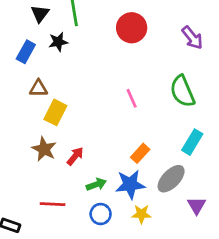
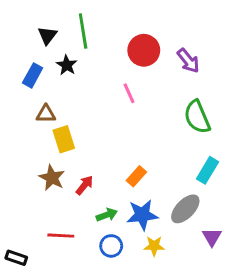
purple arrow: (192, 38) -> (188, 61), moved
black star: (58, 42) -> (67, 65), turned -30
pink line: (132, 98) -> (129, 93), moved
yellow rectangle: (55, 112) -> (64, 139), turned -45
orange rectangle: (140, 153) -> (136, 176), moved

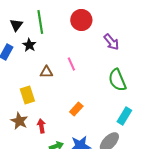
red circle: (144, 50) -> (81, 20), moved
brown triangle: (46, 114) -> (46, 72), moved
orange rectangle: (136, 176) -> (76, 109), moved
red arrow: (84, 185) -> (41, 126), turned -48

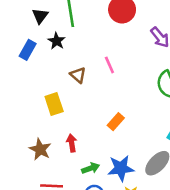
brown triangle: (46, 72) -> (78, 75), turned 40
brown star: (19, 121) -> (40, 149), moved

